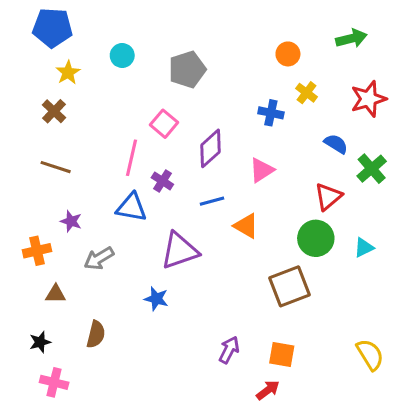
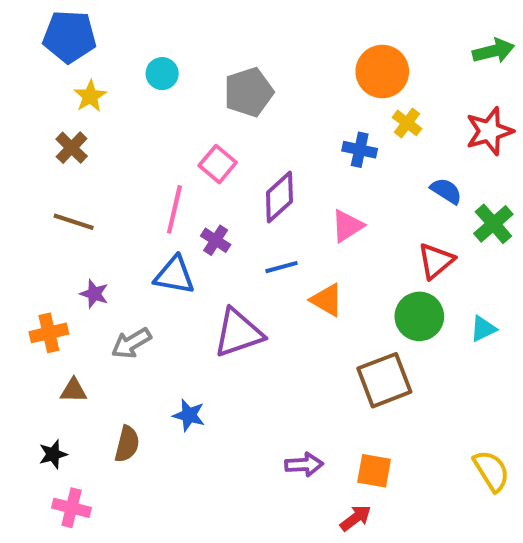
green arrow: (351, 38) -> (493, 51), moved
orange circle: (288, 54) -> (382, 72), size x1.6
blue star: (156, 299) -> (189, 415), moved
purple arrow: (229, 350) -> (304, 465), turned 60

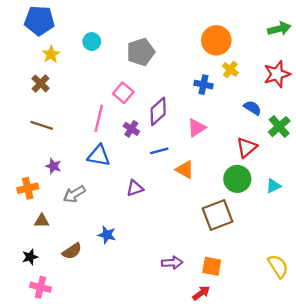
purple cross: (216, 240) -> (131, 129), moved
purple triangle: (238, 333) -> (135, 188), size x0.6
brown semicircle: (127, 444) -> (72, 251), turned 42

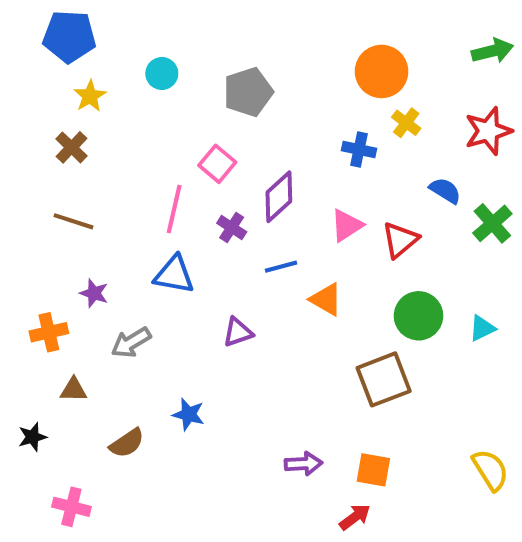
red triangle: (247, 147) -> (400, 240), moved
black star: (30, 257) -> (32, 437), moved

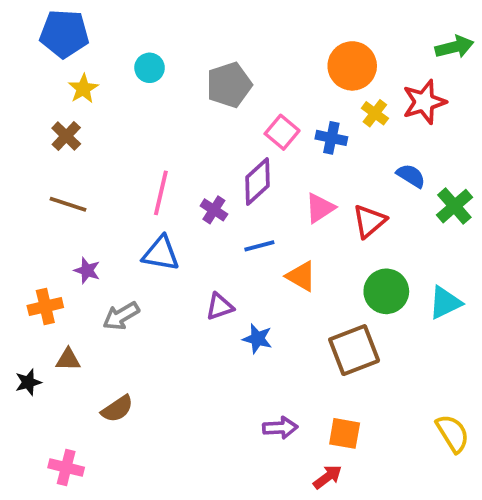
red star: (488, 131) -> (424, 102), moved
pink square: (217, 164) -> (282, 132), moved
cyan triangle: (482, 328) -> (445, 303), size x1.4
blue star: (189, 414) -> (257, 339), moved
black star: (32, 437) -> (28, 382), moved

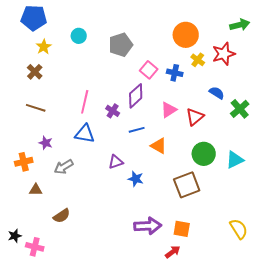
black star: (28, 382) -> (15, 236), moved
purple arrow: (280, 428) -> (148, 226), size x1.5

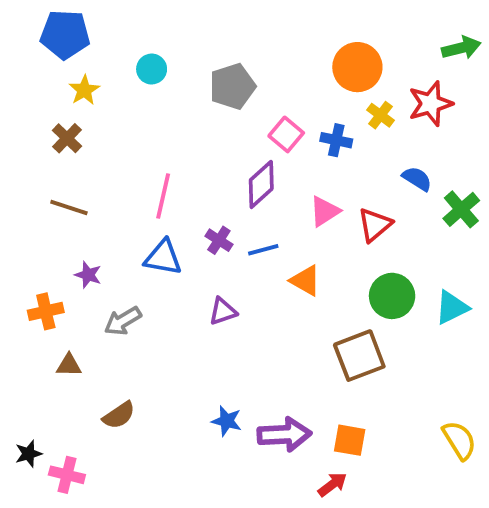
purple cross: (113, 111) -> (219, 240), moved
blue star: (136, 179) -> (227, 421), moved

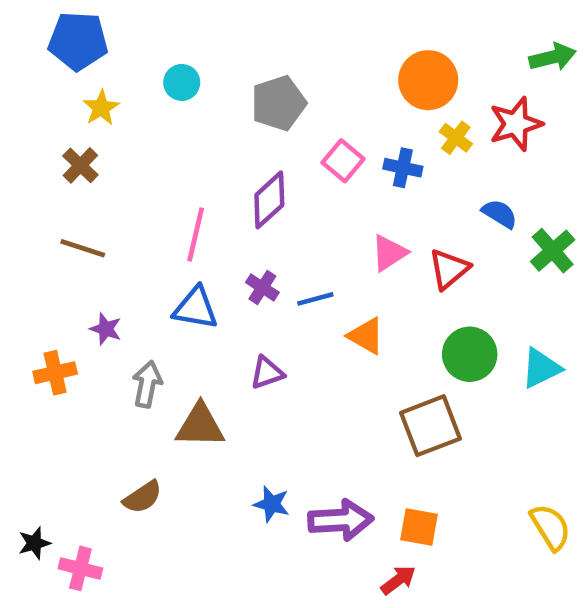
purple diamond: (261, 184) -> (269, 200), moved
gray arrow: (123, 321) -> (147, 384), turned 132
brown triangle: (69, 365) -> (200, 426), moved, size x1.6

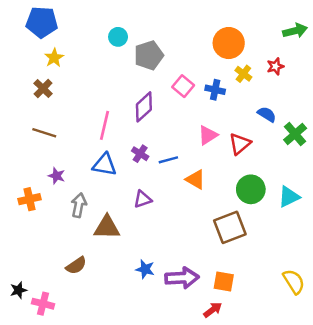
cyan circle: (182, 82) -> (118, 37), moved
red star: (516, 124) -> (275, 66), size x0.6

